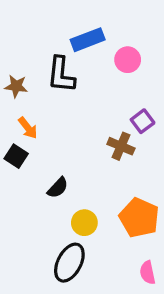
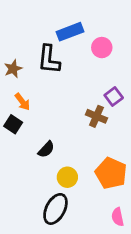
brown star: (16, 86) -> (13, 69), turned -30

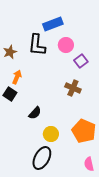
pink circle: (102, 48) -> (66, 45), moved
purple square: (114, 96) -> (81, 61), moved
orange arrow: (22, 102) -> (17, 77), turned -120

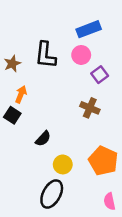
blue rectangle: (53, 24) -> (89, 29), moved

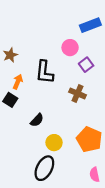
blue rectangle: (89, 29) -> (90, 25), moved
black L-shape: (46, 55) -> (44, 72), moved

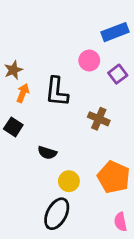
purple square: (86, 65) -> (118, 74), moved
orange arrow: (18, 82) -> (23, 93), moved
black semicircle: (37, 120) -> (47, 153), turned 64

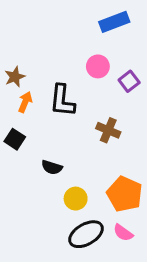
blue rectangle: (115, 32) -> (114, 22), moved
black ellipse: (57, 214) -> (86, 234), moved, turned 32
pink semicircle: (120, 222) -> (123, 233), moved, turned -42

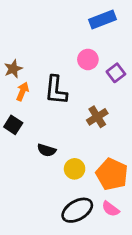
brown cross: (108, 130) -> (97, 117), turned 35
yellow circle: (76, 199) -> (75, 169), moved

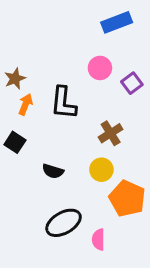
yellow circle: (75, 169) -> (101, 170), moved
pink semicircle: (111, 209) -> (98, 240), moved, turned 54
black ellipse: (77, 210) -> (63, 223), moved

